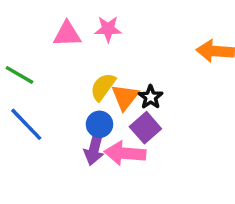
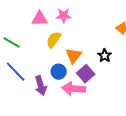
yellow semicircle: (103, 87) -> (54, 40), moved
black star: (151, 97) -> (105, 56), moved
purple arrow: (94, 148) -> (41, 86), moved, turned -30

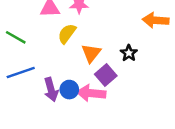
blue line: (16, 72) -> (21, 73), turned -65
blue circle: (59, 72) -> (69, 90), moved

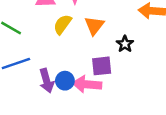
orange triangle: (91, 53) -> (94, 26), moved
purple square: (106, 75) -> (102, 66), turned 35

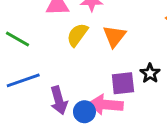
black star: (125, 44) -> (150, 73), moved
blue circle: (65, 81) -> (84, 112), moved

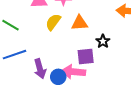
orange triangle: (114, 36) -> (80, 23), turned 48
black star: (150, 73) -> (103, 41), moved

